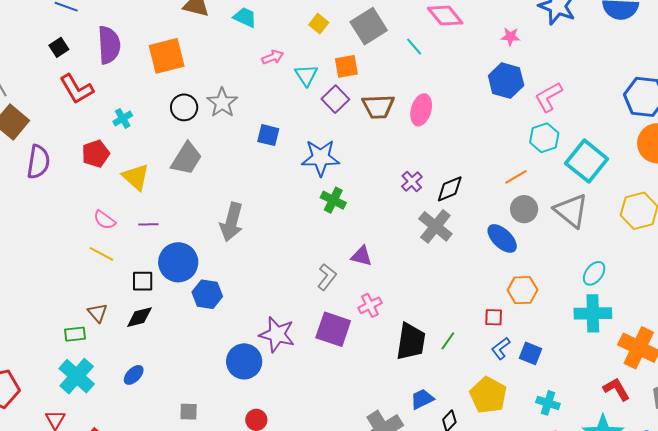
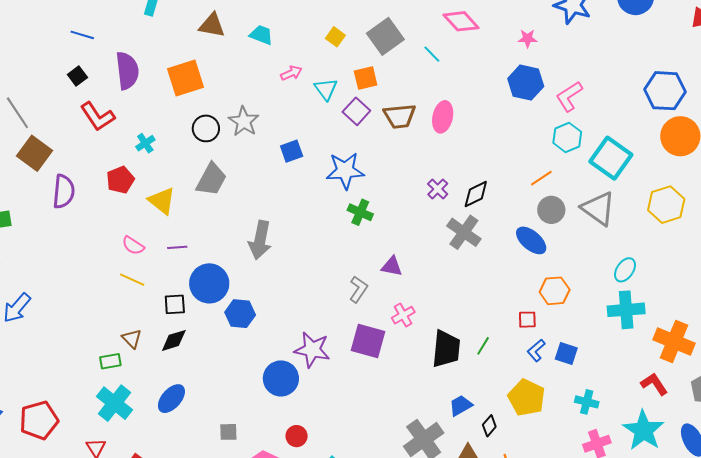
blue square: (268, 135) -> (292, 151), turned -30
blue ellipse: (134, 375) -> (171, 399), size x1.4

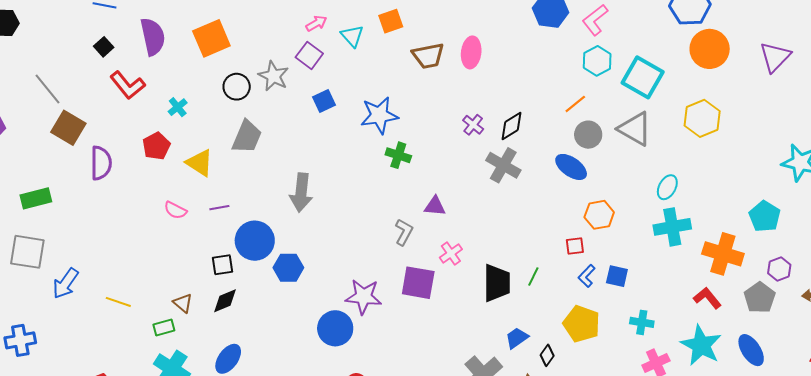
purple square: (356, 111) -> (309, 55), moved
yellow line: (132, 280) -> (118, 302), moved

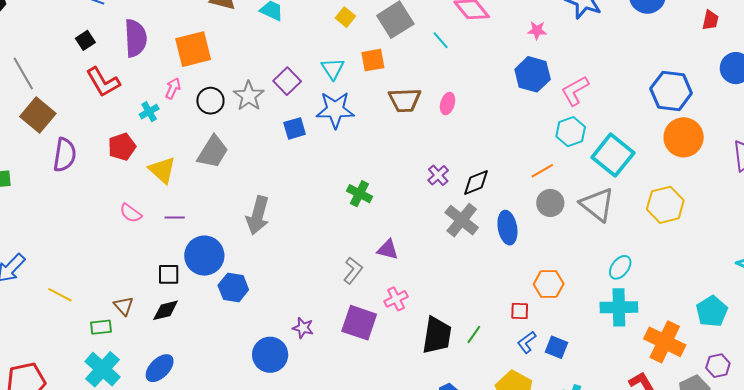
pink arrow: (316, 23) -> (173, 88), moved, turned -45
pink ellipse: (471, 52) -> (448, 104), size x0.7
blue star: (379, 115) -> (335, 110), moved
blue ellipse: (571, 167) -> (507, 228), moved, turned 36
purple star: (364, 297) -> (303, 328), size x0.6

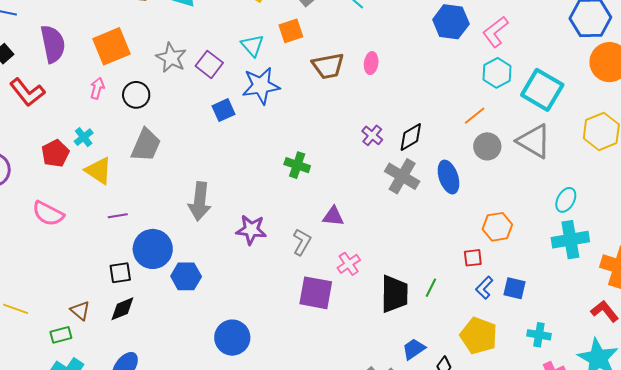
gray star: (249, 96) -> (171, 58), moved
cyan cross: (149, 112) -> (84, 137), moved
pink semicircle: (131, 213) -> (48, 214), moved, size x1.4
purple star: (303, 328) -> (251, 230), moved, size x1.4

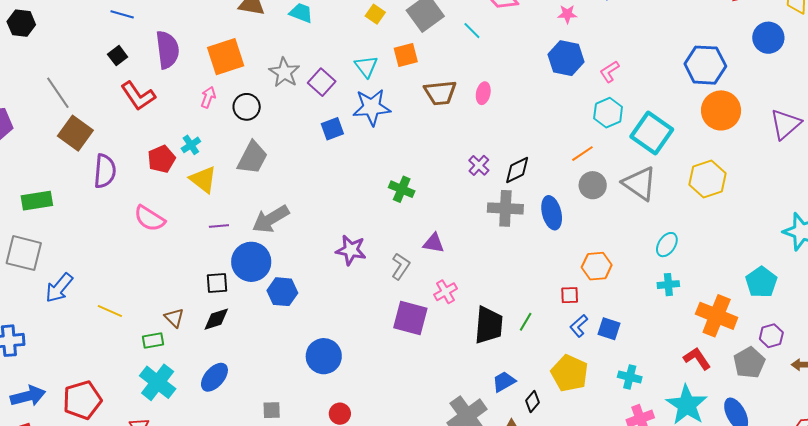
pink L-shape: (495, 32) -> (610, 72), size x0.7
gray cross: (402, 176) -> (505, 208), turned -32
gray arrow: (200, 201) -> (271, 219), moved, turned 48
cyan cross: (570, 240) -> (668, 285), size x0.6

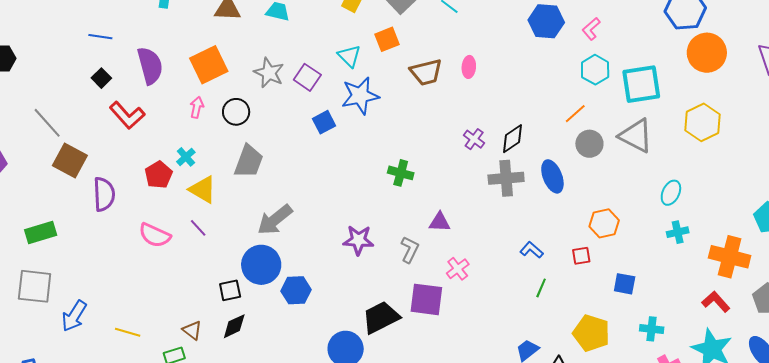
cyan square: (652, 133) -> (641, 84), turned -36
purple line: (219, 226) -> (198, 228), moved, turned 60
black trapezoid: (489, 325) -> (381, 317), moved, turned -114
blue L-shape: (579, 326) -> (532, 250), moved, turned 90

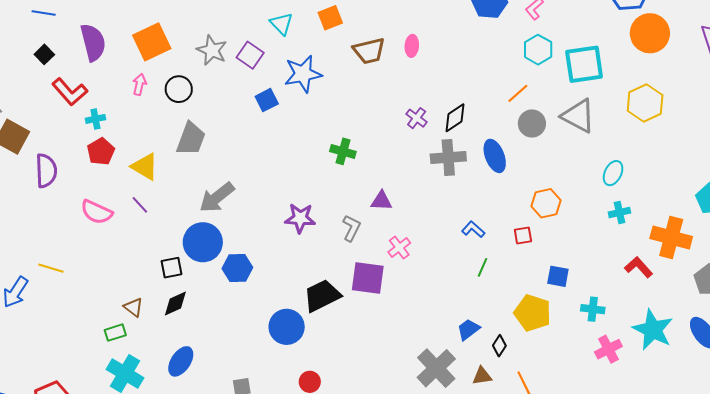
cyan triangle: (349, 56) -> (282, 24), moved
cyan cross: (186, 157) -> (95, 119), moved, turned 30
blue square: (625, 284) -> (558, 276), moved
red L-shape: (716, 302) -> (639, 267), moved
yellow line: (128, 332) -> (51, 268), moved

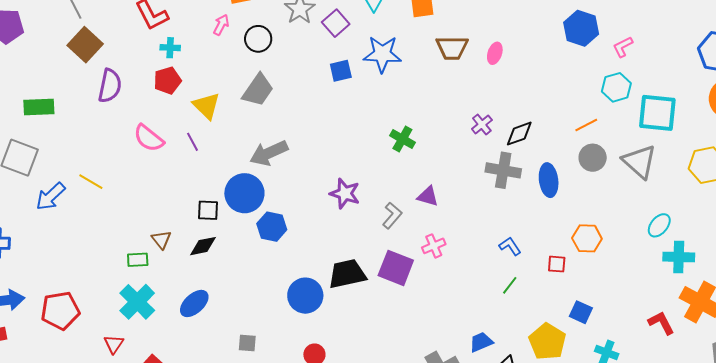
cyan cross: (619, 213) -> (679, 257), moved, size x1.4

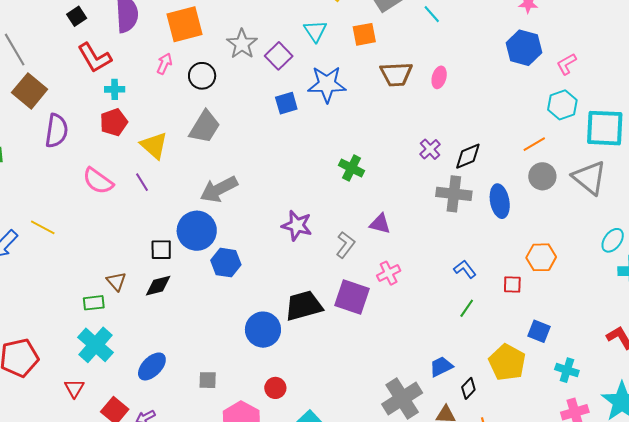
blue ellipse: (194, 303) -> (152, 366), moved

